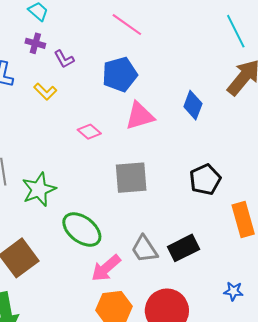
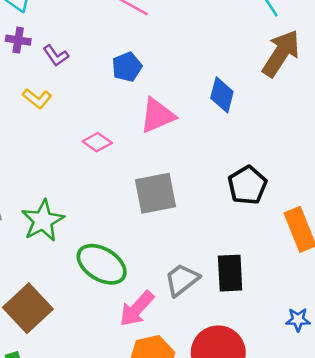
blue pentagon: (120, 74) -> (127, 67), size x0.7
black rectangle: (183, 248) -> (230, 273), turned -60
gray trapezoid: (144, 249) -> (182, 280), turned 92

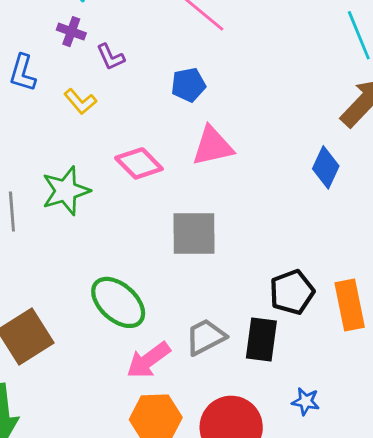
blue diamond: (222, 95) -> (326, 167), moved
pink diamond: (97, 142) -> (139, 163), size x1.4
black pentagon: (247, 185) -> (292, 292), moved
green star: (43, 221) -> (66, 191), moved
blue star: (298, 320) -> (306, 401), moved

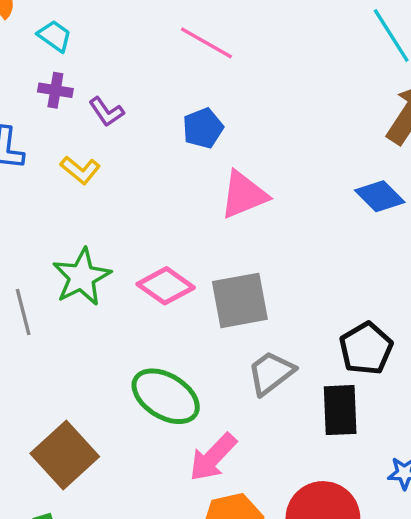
pink diamond: (139, 163) -> (166, 286), moved
blue diamond: (326, 167) -> (380, 196), turned -60
gray trapezoid: (205, 337) -> (271, 373), moved

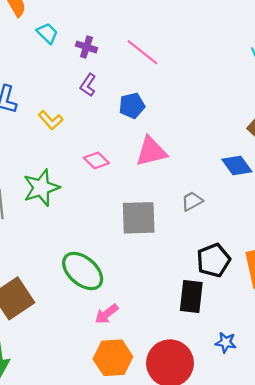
purple cross: (55, 90) -> (86, 47), moved
purple L-shape: (106, 112) -> (88, 85), moved, turned 60
pink diamond: (166, 286) -> (96, 160), moved, size x0.7
gray trapezoid: (271, 373) -> (192, 201), moved, size x0.7
pink arrow: (213, 457) -> (106, 314), size x0.7

